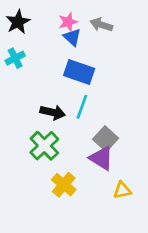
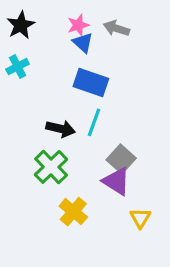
yellow triangle: (122, 190) -> (140, 218), turned -48

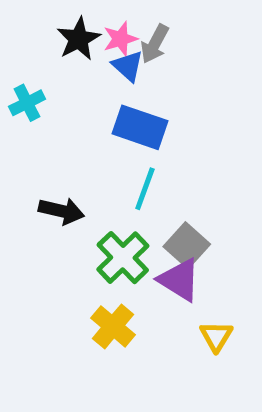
black star: (21, 25) -> (79, 39), moved
gray arrow: (116, 28) -> (155, 44), moved, turned -80
black arrow: (61, 129) -> (61, 211), moved
green cross: (51, 167) -> (123, 258), moved

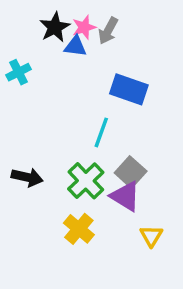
blue triangle: (128, 66) -> (75, 46), moved, turned -35
blue rectangle: (140, 127) -> (129, 89), moved
black arrow: (61, 211) -> (27, 177), moved

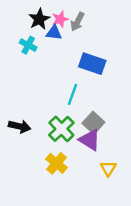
cyan cross: (19, 72) -> (28, 45), moved, turned -35

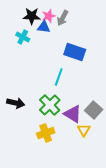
black star: (39, 19) -> (32, 16), turned 30
gray square: (93, 123) -> (94, 110), moved
yellow cross: (56, 163) -> (46, 133), turned 30
yellow triangle: (108, 168) -> (84, 130), moved

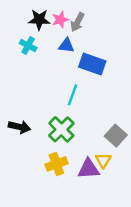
blue triangle: (44, 27) -> (66, 46), moved
purple triangle: (73, 114) -> (89, 169), moved, turned -36

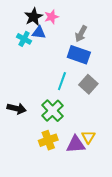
black star: (39, 20) -> (34, 17), turned -30
gray arrow: (77, 22) -> (81, 34), moved
blue triangle: (66, 46) -> (39, 33), moved
gray square: (116, 136) -> (88, 84), moved

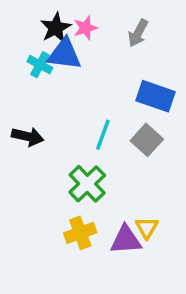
blue triangle: (39, 33) -> (64, 54), size x1.5
gray arrow: (81, 34) -> (138, 33), moved
blue rectangle: (79, 55) -> (156, 96), moved
black arrow: (17, 109) -> (28, 136), moved

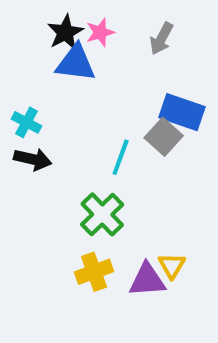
cyan cross: (40, 65) -> (27, 122), moved
gray square: (147, 140) -> (164, 137), moved

